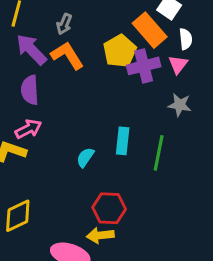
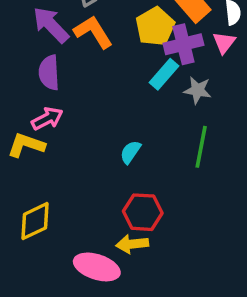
gray star: (180, 105) -> (198, 90), moved
cyan rectangle: (123, 141) -> (164, 74), moved, turned 35
cyan semicircle: (85, 157) -> (130, 152), moved

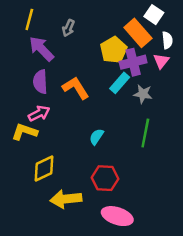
orange L-shape: (93, 32) -> (76, 88), moved
yellow diamond: (35, 221) -> (44, 168), moved
yellow arrow: (132, 244) -> (66, 199), moved, size x1.4
pink ellipse: (97, 267) -> (117, 216), moved

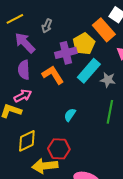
yellow line: (29, 19) -> (15, 19), turned 48
purple cross: (133, 62) -> (66, 53), moved
cyan rectangle: (120, 83) -> (89, 71), size x1.4
red hexagon: (105, 178) -> (59, 149), moved

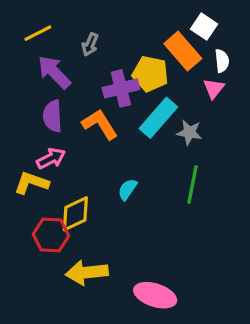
yellow pentagon: (84, 44) -> (150, 74), turned -30
yellow diamond: (27, 141) -> (75, 214), moved
red hexagon: (59, 149) -> (51, 235), moved

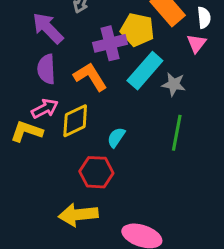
yellow diamond: (75, 214) -> (75, 121), moved
red hexagon: (51, 235) -> (96, 172), moved

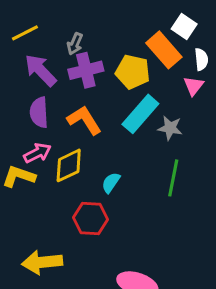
purple cross: (110, 43) -> (86, 70), moved
yellow arrow: (78, 215) -> (42, 262), moved

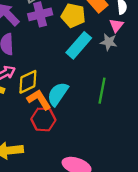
orange L-shape: (84, 120) -> (39, 100), moved
gray star: (170, 128) -> (109, 42), moved
cyan semicircle: (111, 183) -> (58, 94), size x1.6

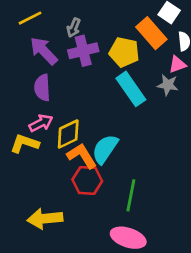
pink triangle: (116, 25) -> (177, 64), turned 32
cyan rectangle: (79, 45) -> (131, 89), turned -76
green line: (102, 91) -> (131, 195), moved

